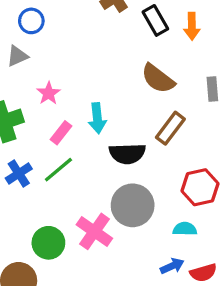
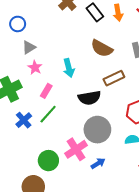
gray triangle: (17, 56) -> (29, 47), moved
cyan arrow: (97, 118) -> (69, 68), moved
brown rectangle: (170, 128) -> (114, 78), turned 36
pink cross: (94, 231) -> (76, 149), turned 30
blue arrow: (172, 266) -> (98, 163), moved

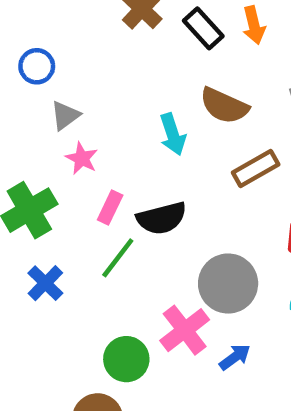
cyan arrow: (69, 68) -> (173, 134), moved
black semicircle: (89, 98) -> (162, 218), moved
blue cross: (24, 120) -> (45, 283), moved

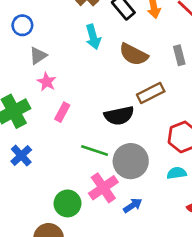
cyan arrow: (173, 134) -> (93, 37), moved
black semicircle: (162, 218) -> (119, 116), moved
green line: (118, 258) -> (95, 150), moved, turned 68

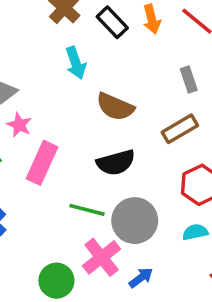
brown semicircle: (134, 54) -> (115, 107), moved
brown rectangle: (151, 93) -> (180, 129), moved
pink rectangle: (62, 112) -> (42, 163), size x1.6

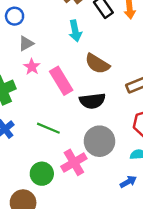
pink rectangle: (42, 163) -> (61, 81), moved, turned -64
green line: (87, 210) -> (48, 128), moved
blue arrow: (141, 278) -> (128, 182), moved

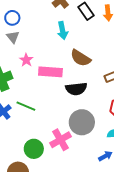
gray triangle: (26, 43) -> (13, 37), moved, turned -40
pink rectangle: (61, 81) -> (50, 72), turned -55
green line: (48, 128) -> (26, 106), moved

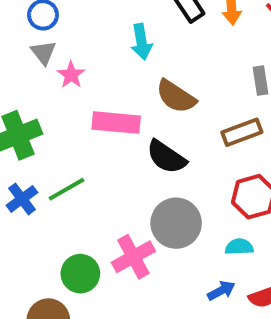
pink star: (26, 60) -> (71, 75), moved
black semicircle: (76, 89) -> (166, 157), turned 40
green line: (26, 106) -> (66, 189), turned -54

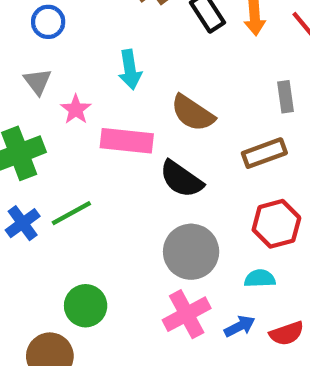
cyan arrow: (141, 42) -> (130, 70), moved
gray triangle: (43, 53) -> (38, 82), moved
pink star: (71, 75) -> (76, 109), moved
pink cross: (133, 257) -> (187, 314), moved

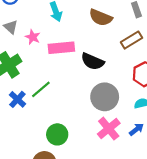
brown semicircle: (193, 113) -> (101, 17), moved

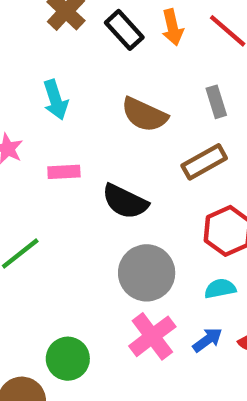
pink rectangle: (61, 48) -> (64, 172), size x0.6
green circle: (57, 134) -> (68, 359), moved

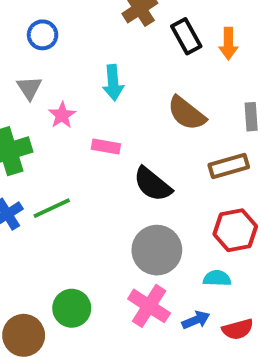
pink cross: (152, 336) -> (149, 306), turned -33

